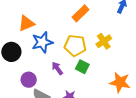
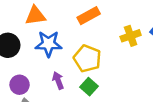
orange rectangle: (81, 13) -> (89, 16), moved
yellow cross: (104, 41) -> (131, 36), moved

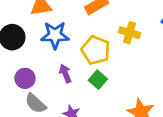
yellow cross: (131, 36) -> (130, 33), moved, turned 36

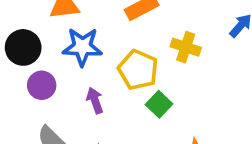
purple circle: (25, 78) -> (42, 85), moved
green square: (98, 80) -> (159, 104), moved

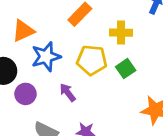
green square: (159, 104) -> (126, 69), moved, turned 30

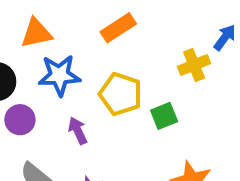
yellow cross: (121, 33) -> (194, 65), moved, turned -35

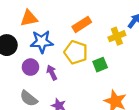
orange rectangle: (118, 28) -> (82, 24), moved
purple circle: (20, 120) -> (30, 67), moved

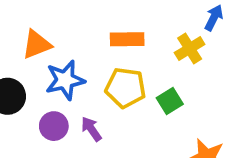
orange rectangle: (82, 24) -> (127, 39), turned 42

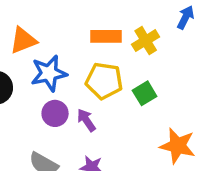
yellow cross: (190, 48) -> (146, 41), moved
purple circle: (54, 126) -> (55, 113), moved
purple arrow: (91, 129) -> (86, 120), moved

